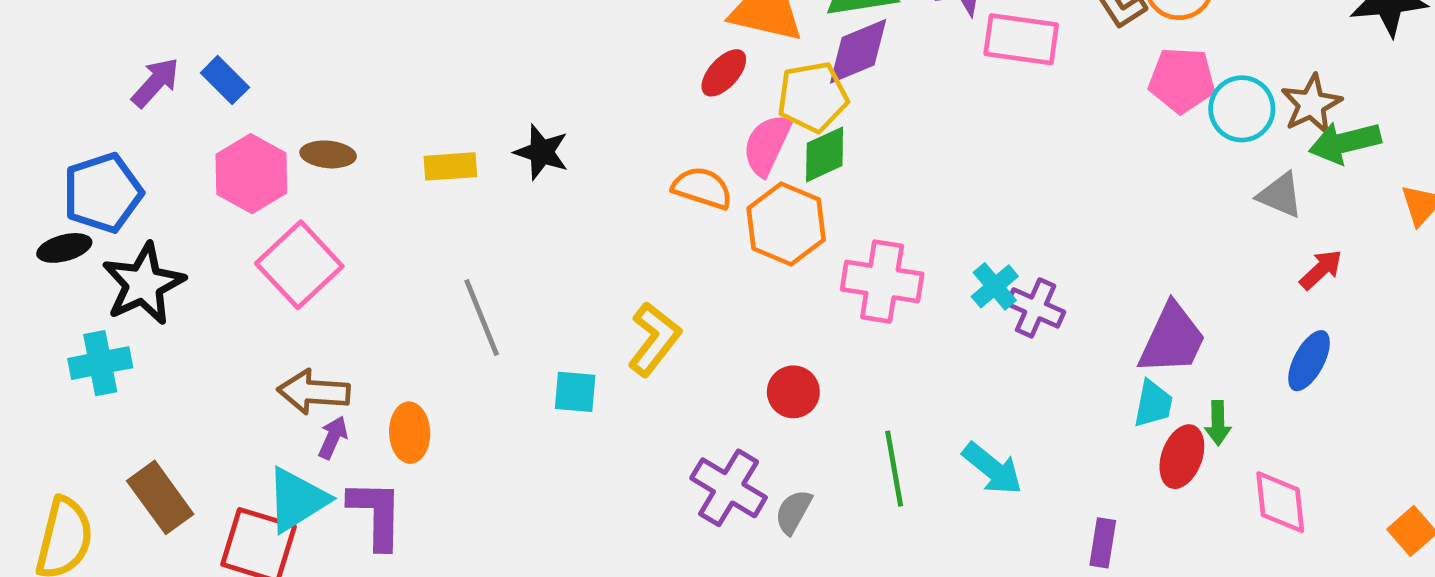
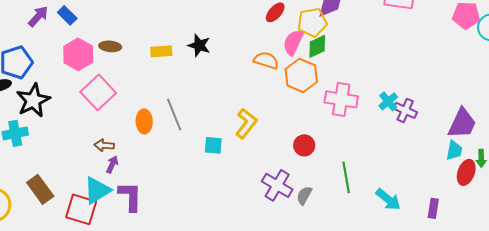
brown arrow: (314, 392) -> (104, 145), size x0.7
orange ellipse: (410, 433) -> (144, 121), moved
cyan arrow: (992, 469) -> (388, 199), moved

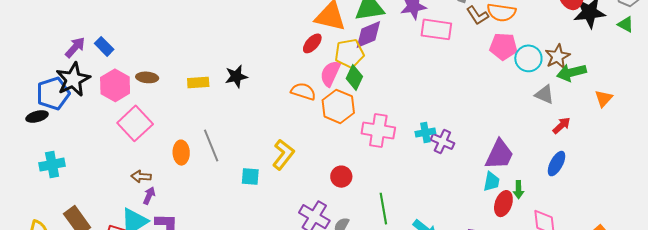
black star: (199, 45) -> (236, 76), turned -30
green diamond: (317, 46) -> (354, 77), turned -40
black star: (33, 100) -> (73, 79), moved
cyan cross: (388, 101) -> (425, 132), turned 30

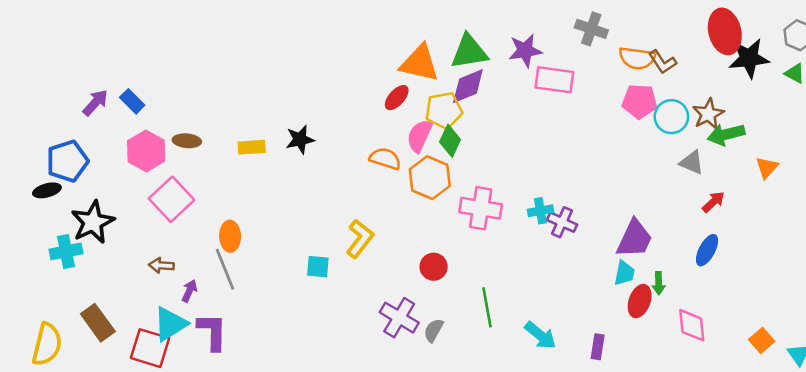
brown L-shape: (477, 15) -> (662, 62), moved
black star: (73, 79) -> (93, 222), moved
gray line: (211, 146) -> (225, 269), moved
brown arrow: (141, 177) -> (161, 265), moved

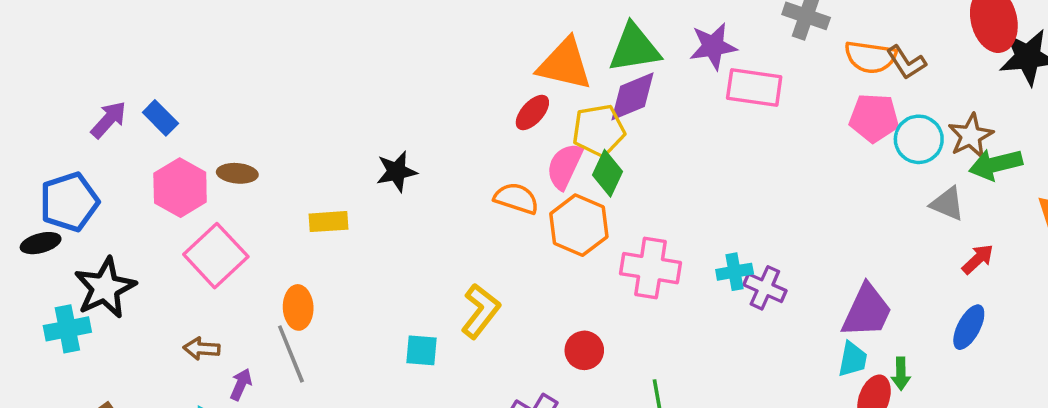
yellow rectangle: (252, 147) -> (329, 222), moved

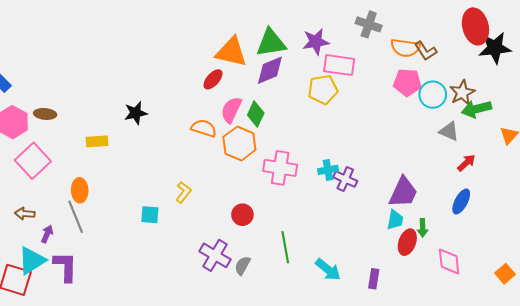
yellow pentagon: (599, 130) -> (323, 90), moved
yellow L-shape: (481, 311) -> (183, 192), size x0.7

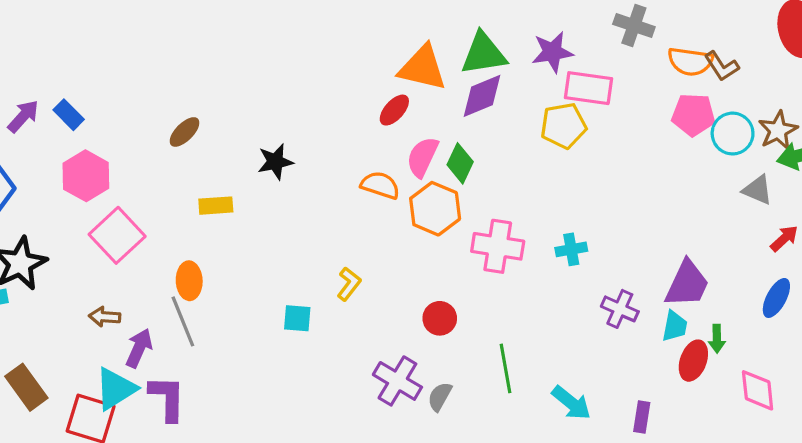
brown ellipse: (45, 114) -> (184, 132), moved, turned -50
purple cross: (345, 179) -> (620, 309), moved
purple arrow: (47, 234) -> (139, 348), size x1.4

